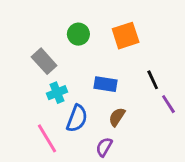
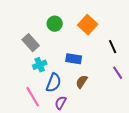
orange square: (126, 36) -> (88, 25), turned -30
black line: (153, 80) -> (113, 47), moved
purple semicircle: (104, 147) -> (61, 103), moved

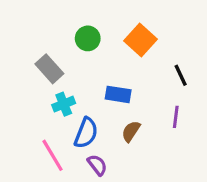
purple line: (118, 73) -> (176, 117), moved, turned 40
purple semicircle: (61, 103) -> (97, 165), turned 112

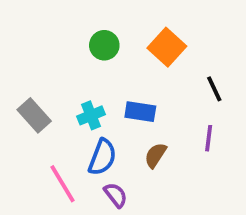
gray rectangle: (49, 69) -> (34, 115), moved
cyan cross: (64, 104) -> (91, 115), moved

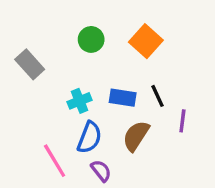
black line: (214, 89) -> (158, 96), moved
gray rectangle: (34, 115) -> (30, 64), moved
brown semicircle: (155, 155) -> (136, 136), size x1.4

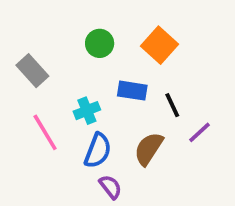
blue rectangle: (123, 98) -> (132, 91), moved
purple line: (182, 121) -> (199, 132), turned 40
pink line: (55, 161) -> (45, 132), moved

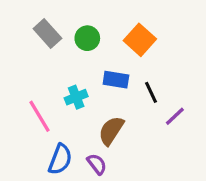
gray rectangle: (32, 71) -> (47, 33), moved
brown semicircle: (149, 149) -> (111, 131), moved
blue semicircle: (98, 151) -> (60, 159), moved

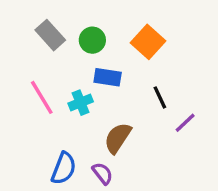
blue rectangle: (116, 80) -> (108, 77), moved
pink line: (39, 116) -> (42, 97), moved

